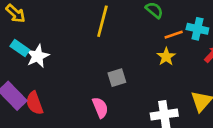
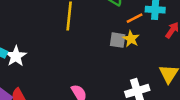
gray square: (117, 78) -> (118, 40), moved, turned 35

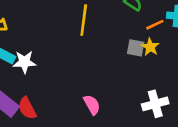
white star: (16, 56) -> (25, 62), turned 30

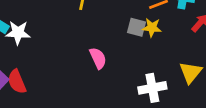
yellow star: (150, 47) -> (152, 28), turned -30
pink semicircle: (92, 105) -> (98, 58), moved

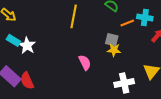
yellow star: (152, 28) -> (114, 50), moved
white star: (18, 33) -> (27, 46), turned 30

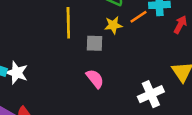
gray square: (112, 40) -> (95, 43), moved
yellow star: (114, 50) -> (113, 25), moved

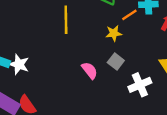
yellow star: (113, 25) -> (114, 33), moved
gray square: (95, 43) -> (116, 62), moved, turned 35

